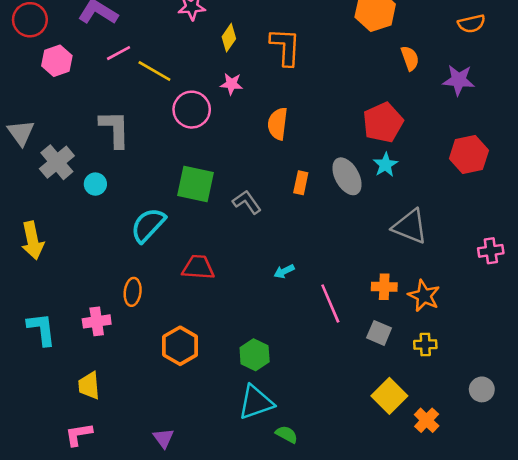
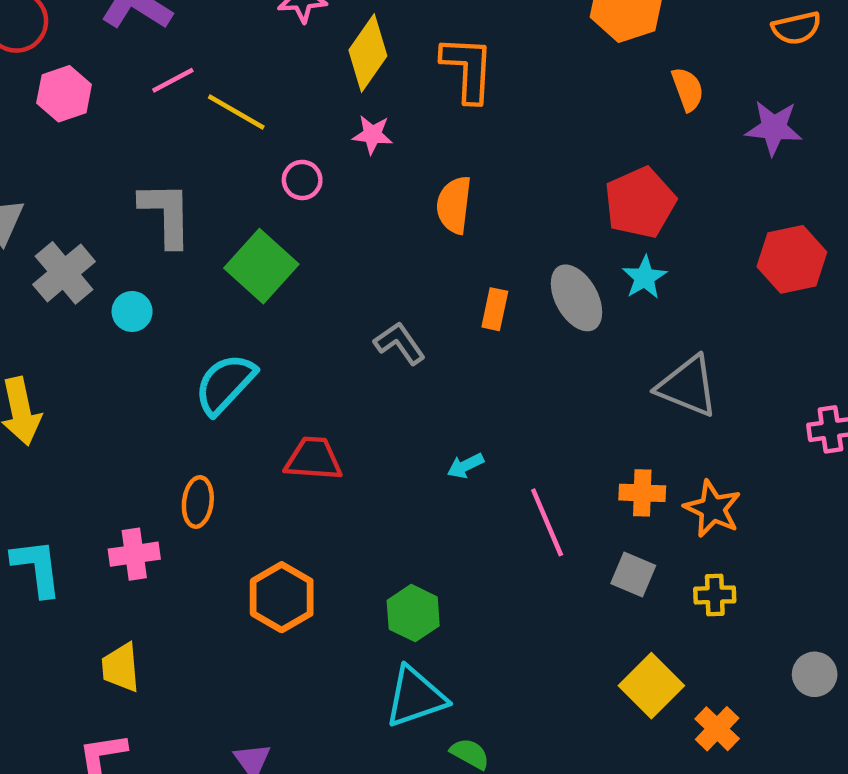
yellow diamond: (229, 38) -> (368, 53), size x1.5
pink circle: (192, 110) -> (302, 180), size x0.6
green square: (196, 184) -> (261, 266), moved, turned 30

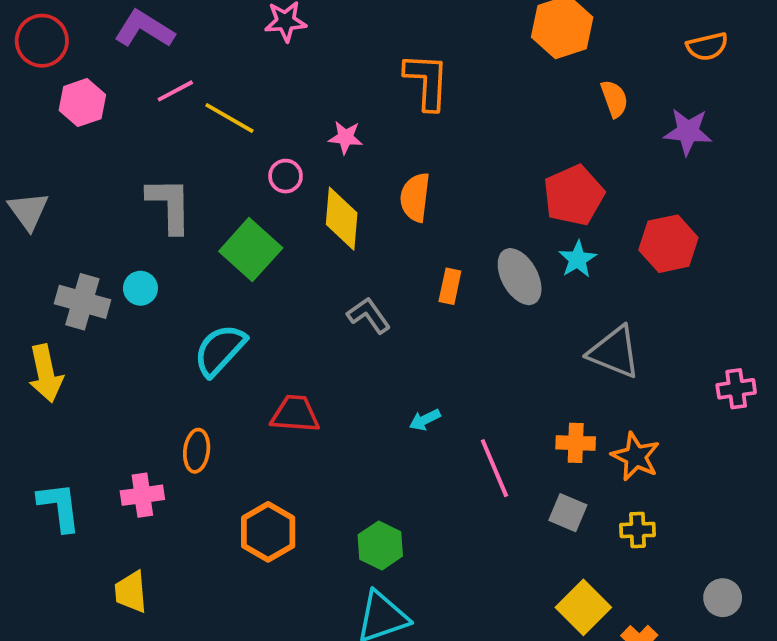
yellow diamond: (368, 53) -> (342, 219), moved, turned -30
red hexagon: (792, 259) -> (668, 244), moved
gray cross: (64, 273) -> (82, 302), moved, turned -34

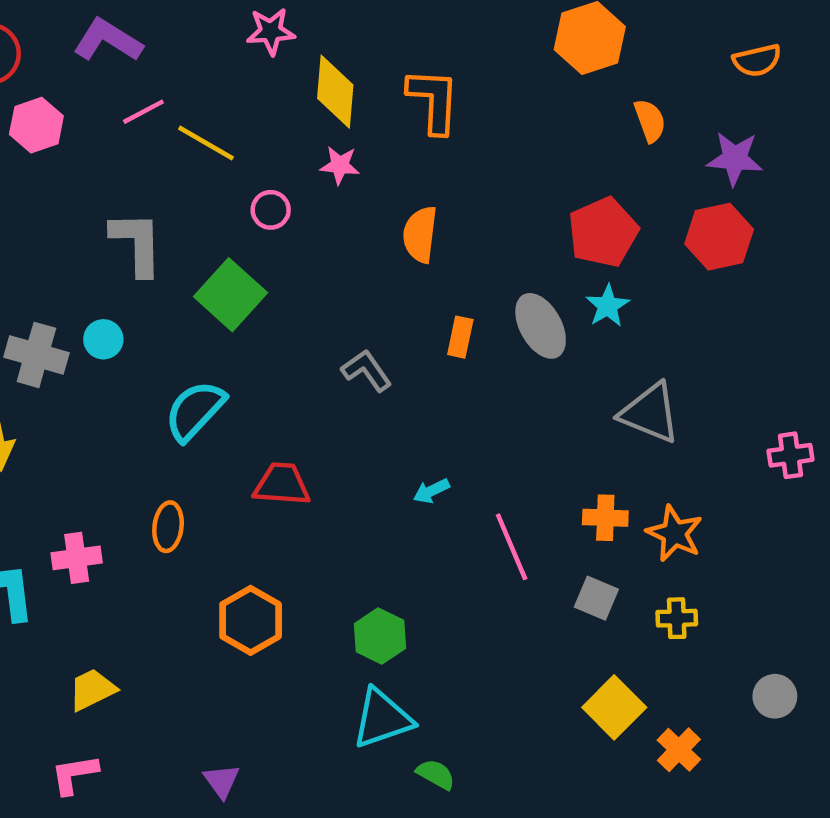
yellow diamond: (342, 219) -> (335, 92), moved
red hexagon: (668, 244) -> (719, 237), moved
pink cross: (142, 495) -> (77, 558), moved
yellow trapezoid: (131, 592) -> (92, 690), turned 69

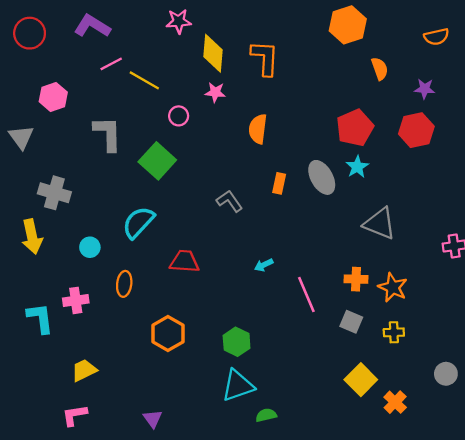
pink hexagon: (36, 125) -> (53, 97), moved
purple star: (735, 159) -> (425, 89), size x0.7
cyan circle: (103, 339) -> (90, 247), moved
green semicircle: (436, 774) -> (266, 415), turned -42

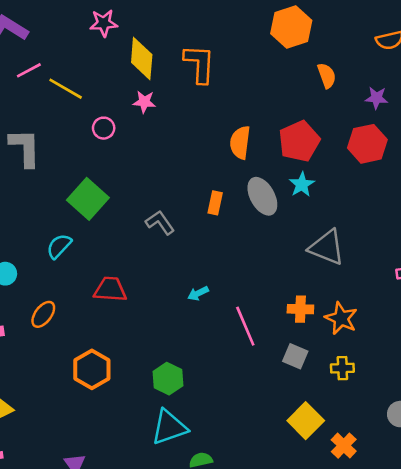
orange semicircle: (258, 129) -> (240, 142), moved
green square: (157, 161) -> (88, 199), moved
cyan semicircle: (138, 222) -> (59, 246), size x0.7
orange ellipse: (124, 284) -> (43, 314), turned 30

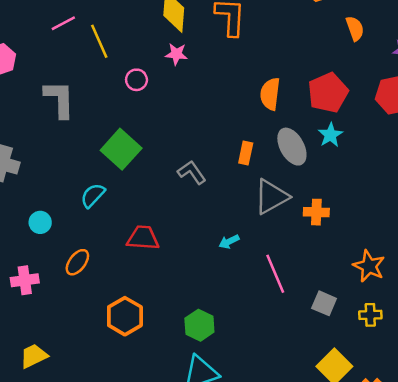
yellow line: (66, 89) -> (99, 41), turned 36
gray triangle: (327, 247) -> (271, 197), moved, turned -51
orange cross: (300, 309) -> (316, 212), moved

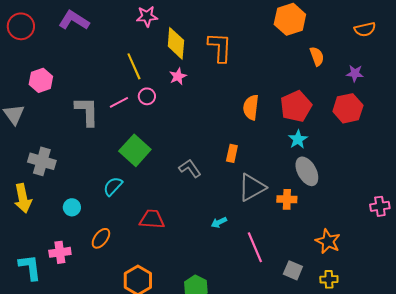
pink line: (63, 23) -> (119, 102), moved
yellow line: (99, 41) -> (134, 66), moved
pink star: (176, 54) -> (178, 76), turned -30
gray ellipse: (292, 147) -> (307, 171), moved

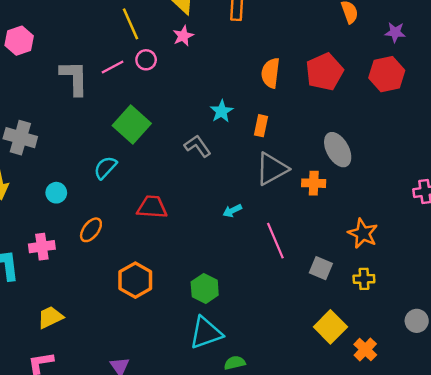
cyan star: (298, 139) -> (221, 111), moved
orange rectangle: (232, 153) -> (261, 126), moved

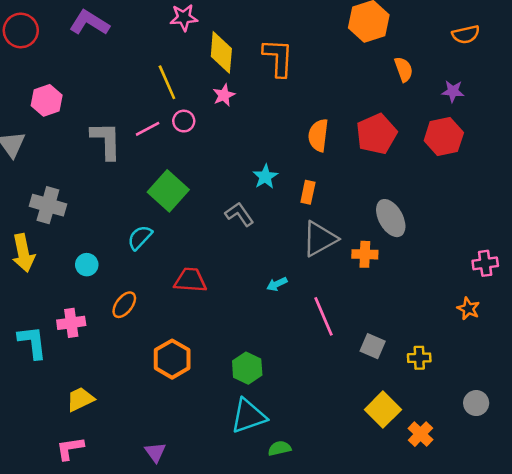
orange star: (363, 233) -> (468, 309), moved, size x0.7

